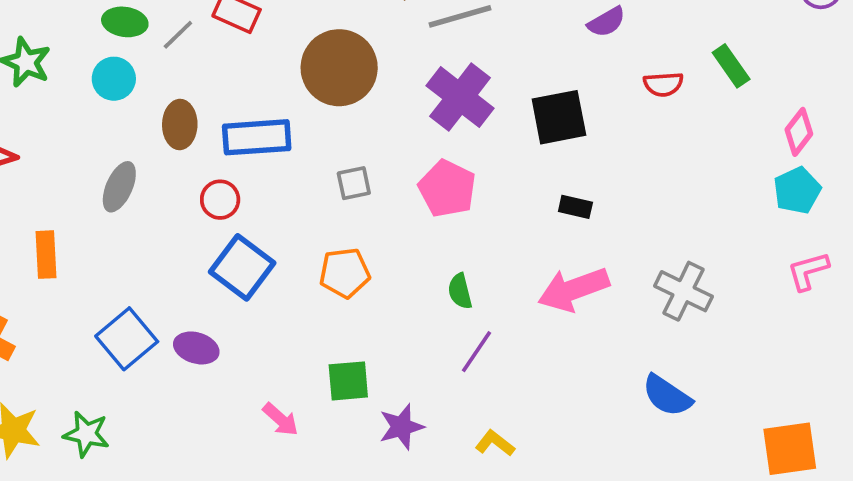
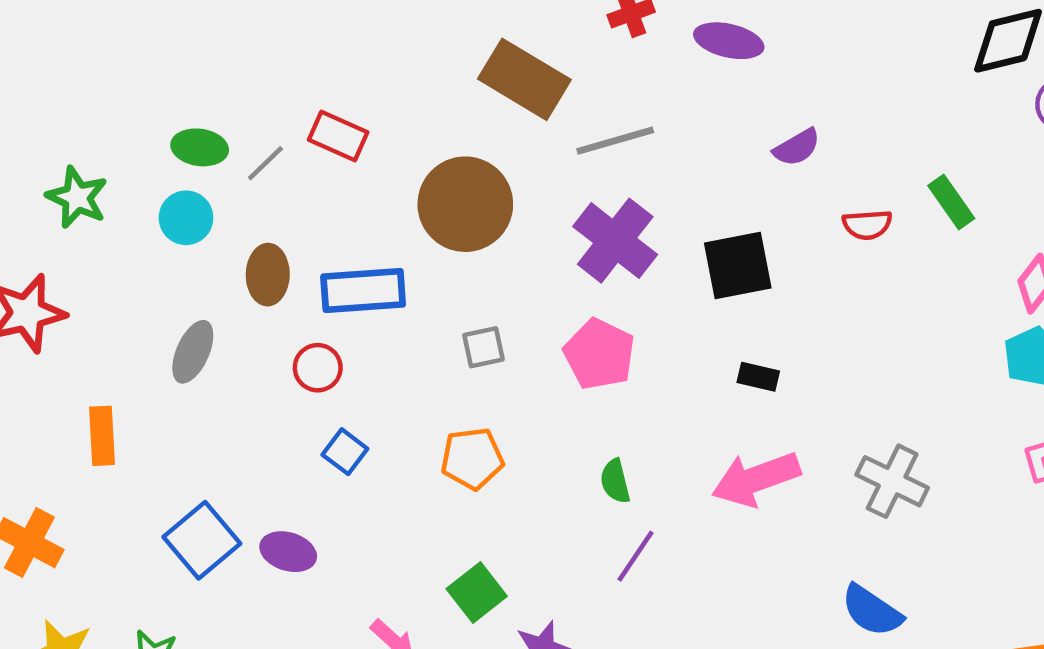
blue square: (242, 267) -> (345, 452), size x0.6
green square: (348, 381) -> (477, 592), turned -33

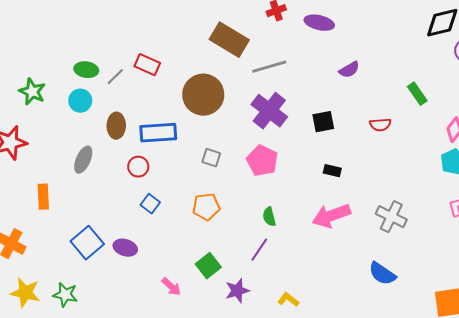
red semicircle: (867, 225) -> (380, 125), moved
black square: (738, 266) -> (323, 122), size x0.7
gray square: (483, 347) -> (211, 158), turned 30
purple line: (636, 556) -> (259, 250), moved

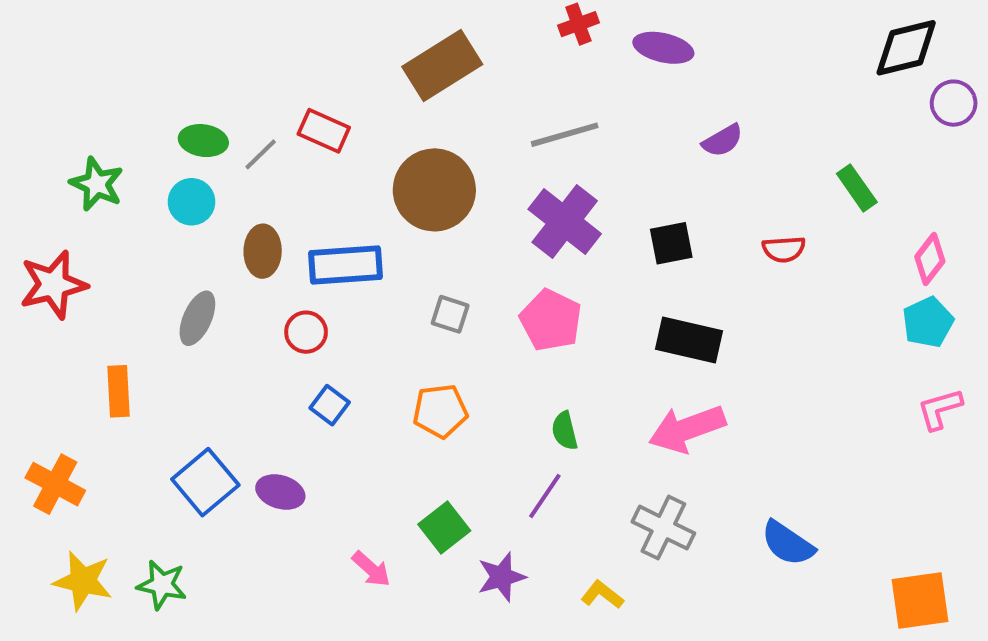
brown rectangle: (229, 40) -> (442, 66), moved, turned -63
black rectangle: (332, 171) -> (689, 340), size x1.8
gray cross: (391, 217) -> (663, 528), moved

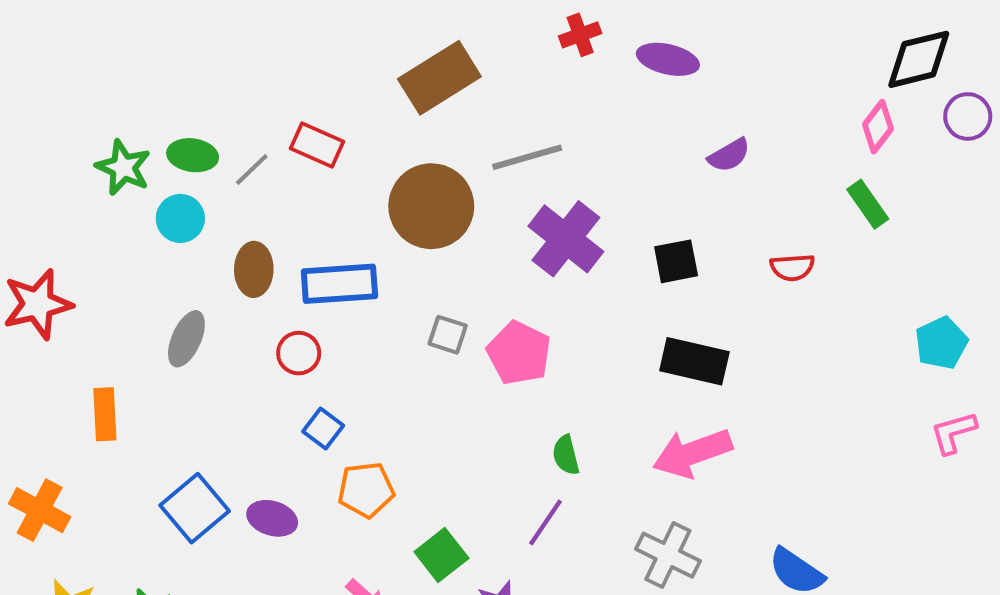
gray line: (565, 135) -> (527, 157), moved
green star: (97, 184) -> (123, 167), moved
pink diamond: (930, 259) -> (878, 127), moved
pink pentagon: (551, 320) -> (519, 353), moved
orange pentagon: (440, 411) -> (366, 490), moved

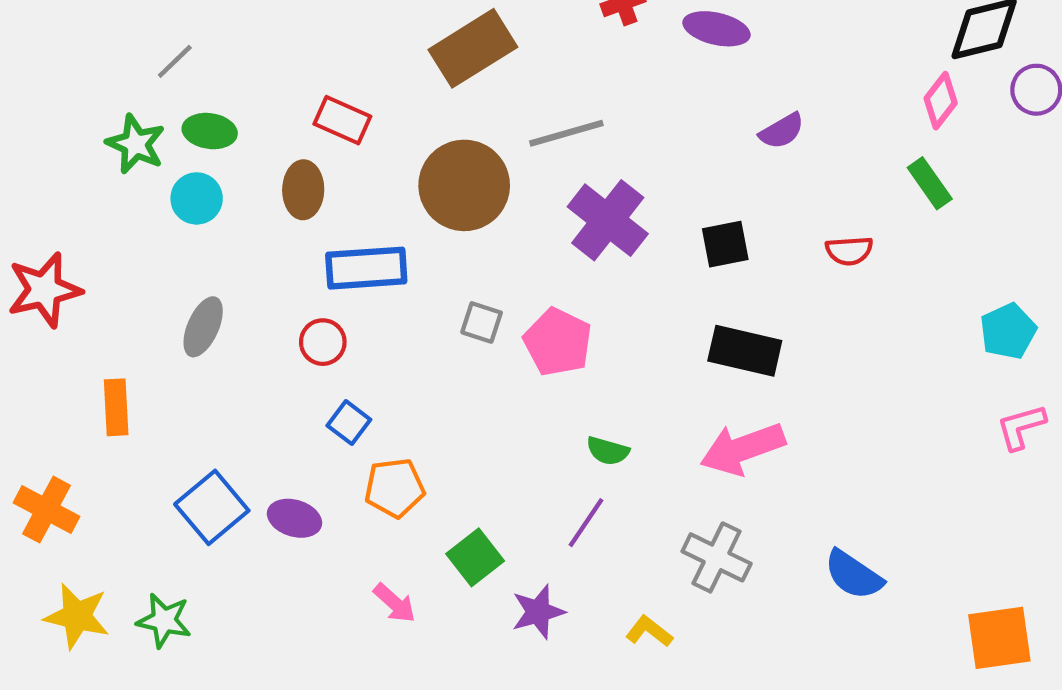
gray line: (252, 169) -> (175, 61), moved
brown ellipse: (254, 269) -> (303, 190), moved
green semicircle: (566, 455) -> (608, 451), turned -60

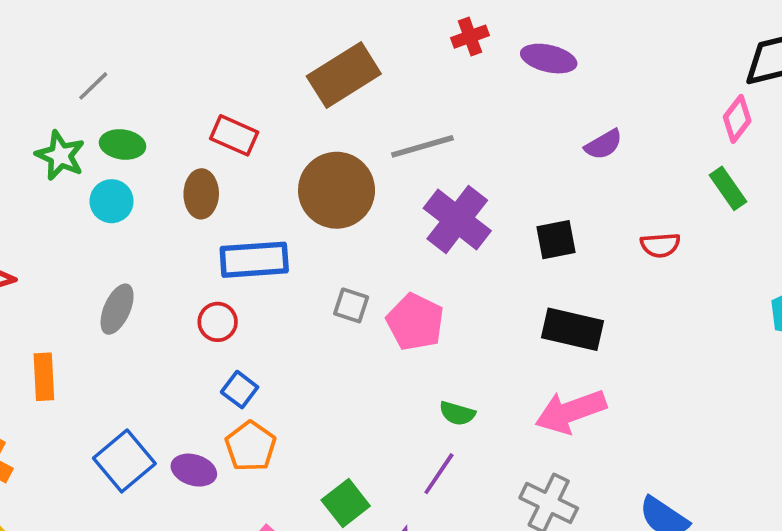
orange pentagon: (395, 488) -> (251, 446), moved, turned -30

